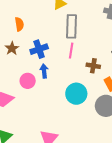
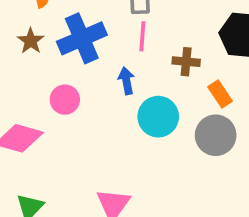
blue cross: (39, 49) -> (82, 38), size x1.4
blue arrow: (44, 71) -> (126, 81), moved

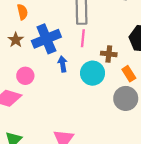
blue arrow: (126, 81) -> (63, 64), moved
pink circle: (65, 100) -> (25, 76), moved
cyan circle: (158, 117) -> (93, 73), moved

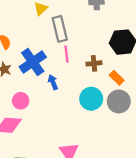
cyan circle: (93, 73) -> (91, 99), moved

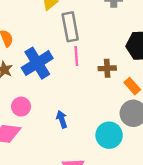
blue arrow: (53, 82) -> (62, 119), moved
cyan circle: (91, 99) -> (109, 135), moved

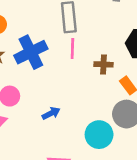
blue arrow: (62, 119) -> (51, 113), turned 77

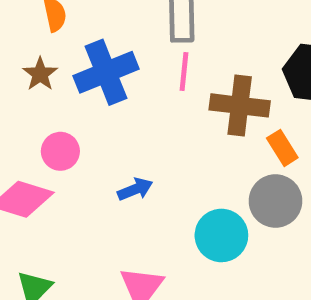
brown cross: (104, 64) -> (240, 105), size x1.6

